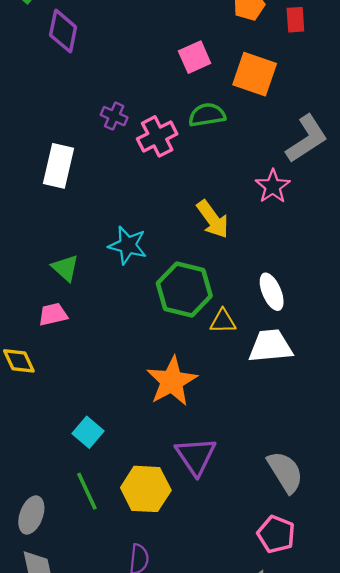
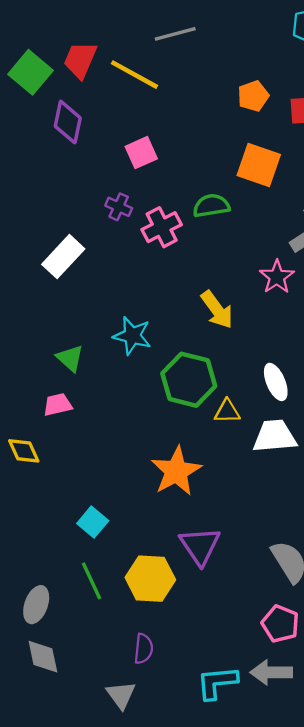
pink square: (195, 57) -> (141, 153), moved
white rectangle: (59, 166) -> (63, 257), turned 30

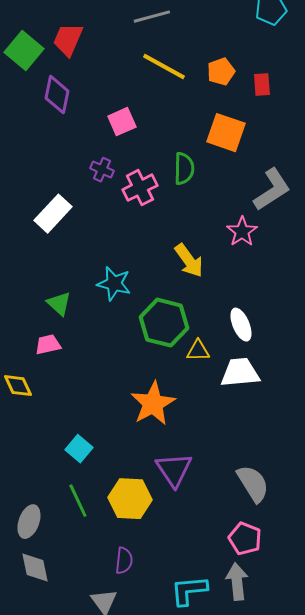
yellow line: (134, 75) -> (164, 67), moved
green semicircle: (211, 206) -> (184, 169), turned 100
gray arrow: (271, 672) -> (237, 582), turned 84

